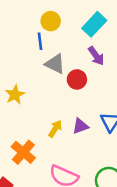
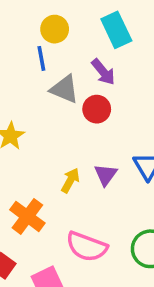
cyan rectangle: (94, 24) -> (116, 30), turned -65
purple arrow: (96, 56) -> (103, 72), moved
purple triangle: (80, 126) -> (106, 175), turned -30

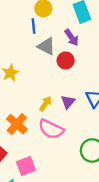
pink semicircle: (87, 247) -> (51, 129), moved

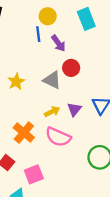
purple arrow: (72, 37) -> (58, 43), moved
gray triangle: (46, 46) -> (52, 80), moved
yellow arrow: (46, 104) -> (52, 112), turned 32

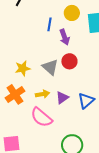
yellow circle: (48, 16) -> (72, 13), moved
yellow star: (16, 82) -> (23, 68), moved
orange cross: (24, 133) -> (15, 94), moved

